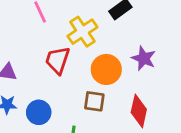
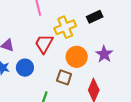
blue circle: (39, 112) -> (25, 68), moved

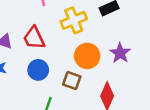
red trapezoid: (44, 44) -> (34, 38), moved, turned -55
blue circle: (25, 68) -> (38, 70), moved

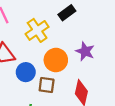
blue circle: (38, 70) -> (26, 72), moved

